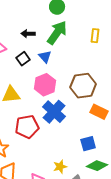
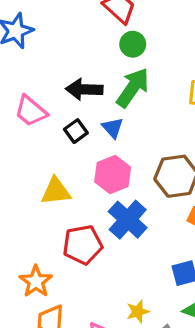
black arrow: (28, 34) -> (84, 89), size x1.5

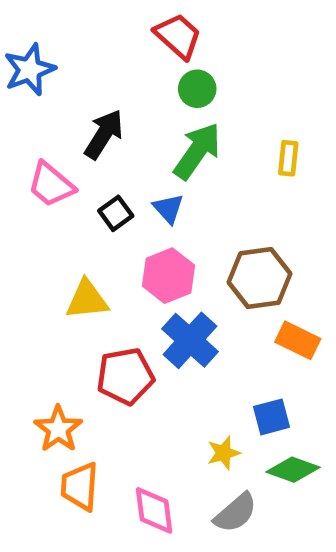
black arrow: (84, 89) -> (104, 134), moved, turned 120
yellow star: (138, 312) -> (224, 453), moved

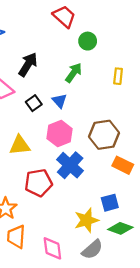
green circle: (197, 89) -> (88, 41), moved
green arrow: (197, 151) -> (74, 73), size x0.7
yellow star: (224, 453) -> (86, 220), size x1.5

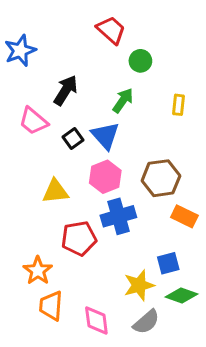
blue triangle: (60, 101) -> (105, 136), size x1.5
blue cross: (70, 165) -> (118, 216), turned 32

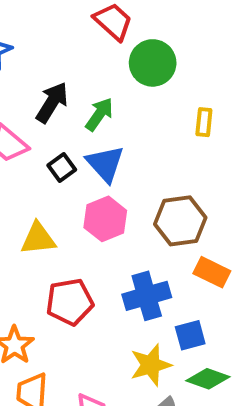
green circle: (140, 61) -> (153, 63), size x1.5
green arrow: (123, 100) -> (99, 114), moved
blue cross: (118, 216) -> (147, 296), moved

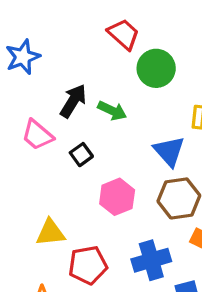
green arrow: (99, 114) -> (112, 111), turned 80
blue triangle: (105, 164) -> (169, 151), moved
yellow triangle: (38, 239) -> (50, 233), moved

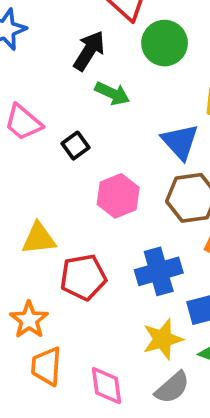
black arrow: (73, 101) -> (89, 51), moved

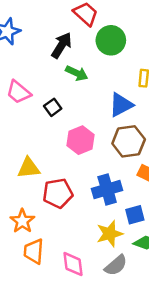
blue triangle: (180, 142) -> (121, 105), turned 44

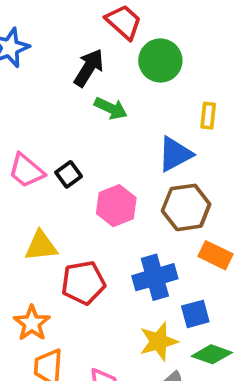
pink trapezoid: (19, 92) -> (26, 171), moved
black square: (53, 107) -> (69, 174), moved

